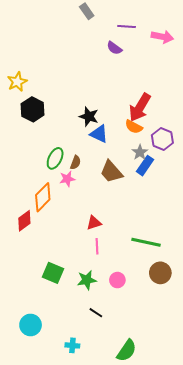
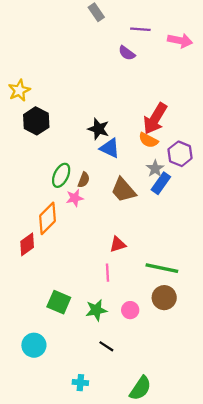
red triangle: (94, 223) -> (118, 244), moved
brown circle: (160, 273) -> (164, 298), moved
cyan circle: (31, 325) -> (34, 345), moved

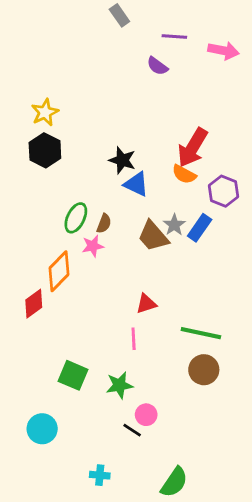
yellow star: (19, 90) -> (45, 112), moved
gray star: (155, 169) -> (174, 225), moved
pink circle: (130, 310) -> (146, 415), moved

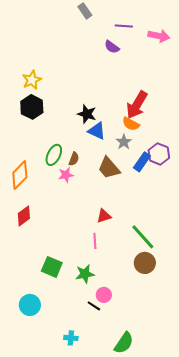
purple hexagon: (223, 191) -> (159, 154), moved
gray star: (174, 225) -> (124, 142), moved
orange diamond: (59, 271) -> (20, 175), moved
green line: (201, 333) -> (143, 237), turned 36

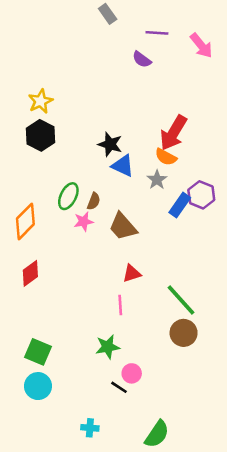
pink arrow: (159, 36) -> (201, 46), turned 40
brown trapezoid: (109, 168) -> (123, 227), moved
green square: (52, 267) -> (38, 352), moved

